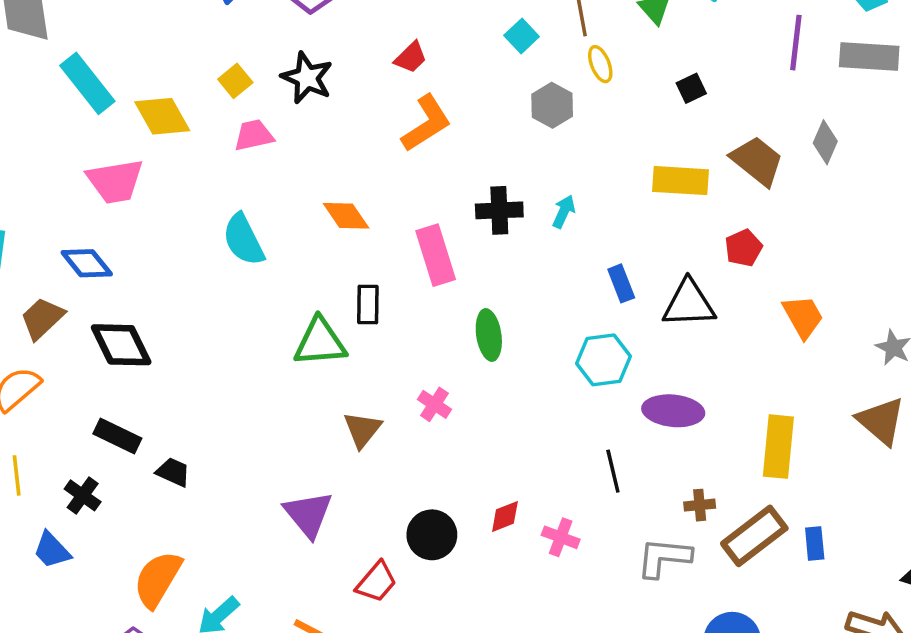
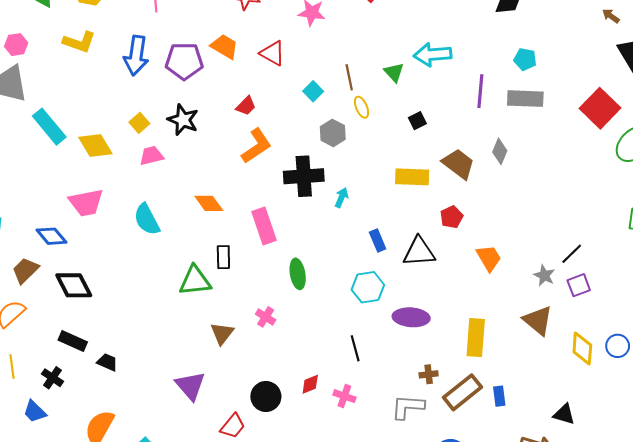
pink trapezoid: (115, 181) -> (86, 203), moved
black cross: (499, 210) -> (304, 176), moved, size x1.4
black line: (613, 471) -> (355, 348), moved

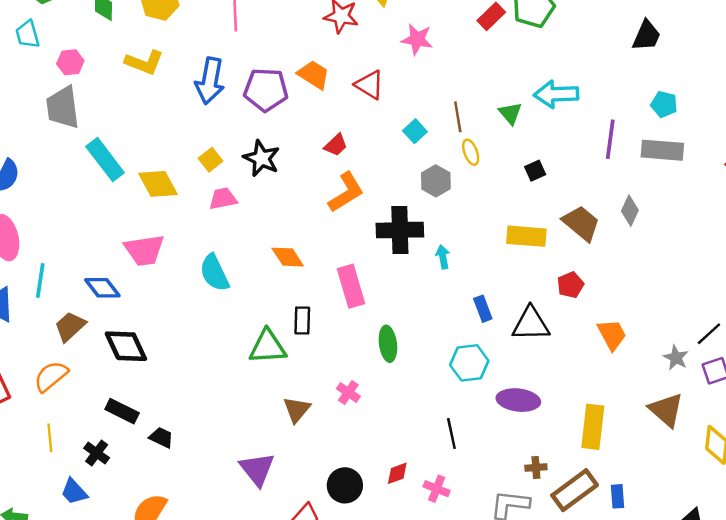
cyan arrow: (341, 198) -> (443, 257), turned -36

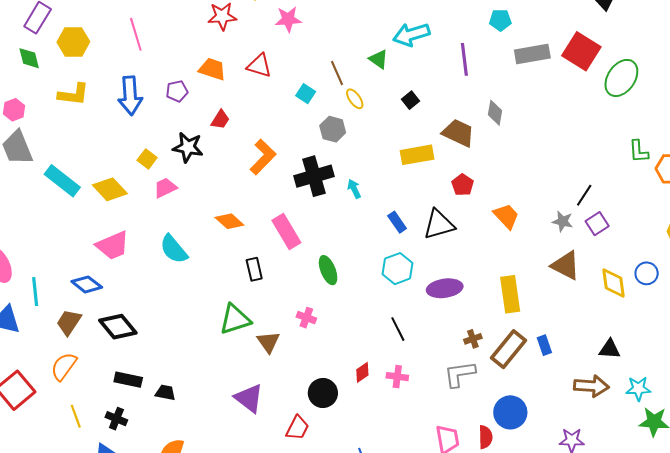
purple pentagon: (266, 90) -> (177, 91), size x0.6
red trapezoid: (336, 145) -> (220, 119), moved
gray rectangle: (662, 150) -> (532, 54), moved
green triangle: (268, 347) -> (235, 319), moved

